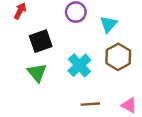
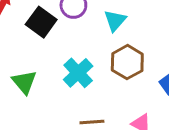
black square: (41, 41) -> (41, 22), moved, turned -35

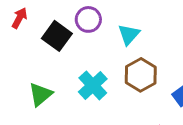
green triangle: (24, 82) -> (40, 94), turned 30

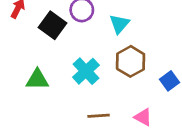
green triangle: (40, 94) -> (37, 80), turned 40

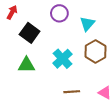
black square: (53, 25) -> (30, 33), moved

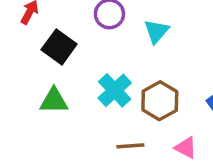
brown hexagon: (95, 51) -> (160, 101), moved

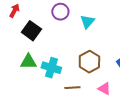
cyan cross: (115, 90) -> (51, 68), moved, turned -30

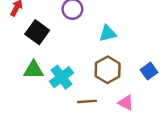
cyan triangle: (87, 22) -> (108, 33), moved, turned 35
cyan cross: (51, 68) -> (61, 77), turned 36

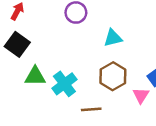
black square: (37, 32) -> (17, 44), moved
pink triangle: (126, 103) -> (141, 95), moved, turned 35

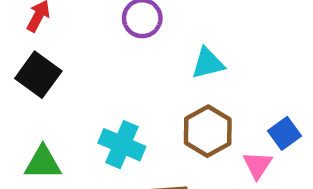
green triangle: (35, 76) -> (43, 163), moved
cyan cross: (64, 84) -> (122, 145), turned -30

